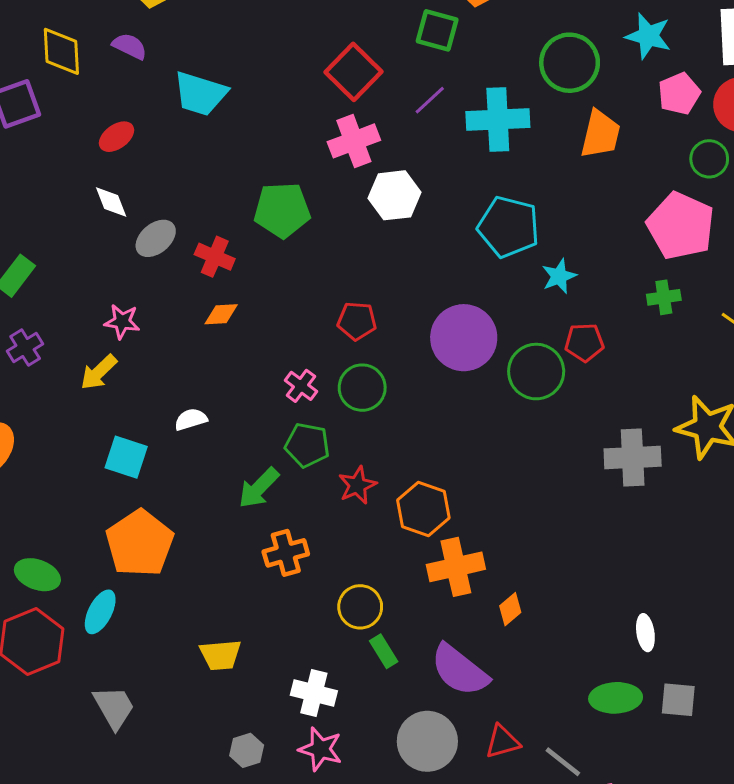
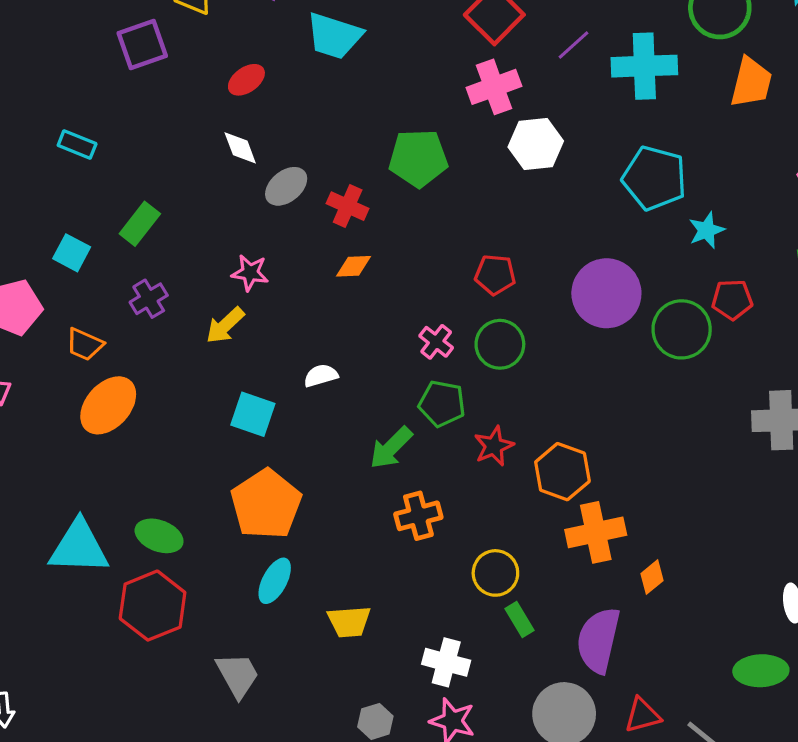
cyan ellipse: (100, 612) -> (275, 581), moved
purple semicircle: (460, 670) -> (598, 640), turned 64

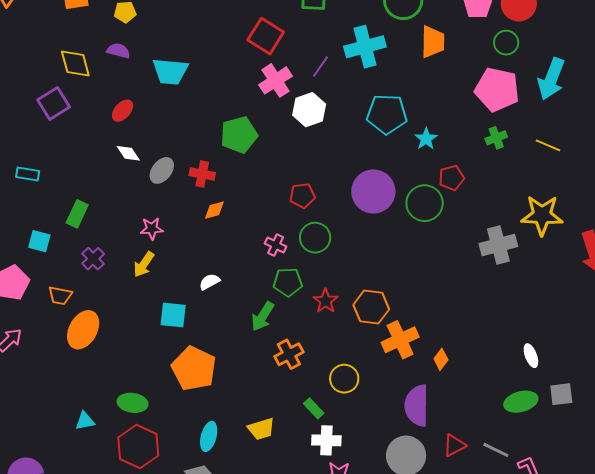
purple line: (574, 45) -> (320, 67), moved
cyan triangle: (79, 547) -> (85, 421), size x0.5
cyan ellipse: (275, 581) -> (209, 436), moved
green rectangle: (519, 620) -> (314, 408), moved

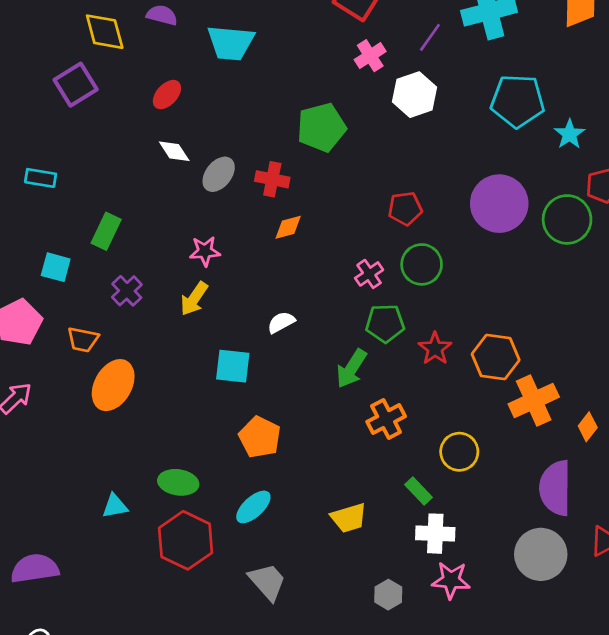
pink cross: (276, 80) -> (370, 56), size x0.7
pink cross: (276, 245) -> (369, 274), turned 30
orange pentagon: (194, 368) -> (260, 437), size x0.7
cyan ellipse: (209, 436) -> (253, 507), moved, turned 32

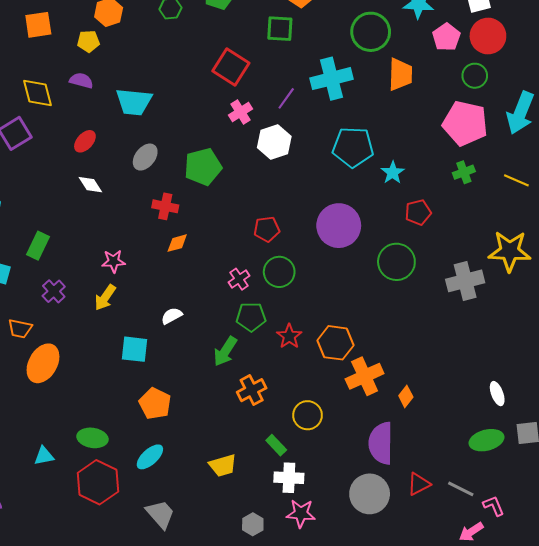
gray ellipse: (219, 174) -> (145, 157), moved
green circle: (567, 219) -> (396, 262), moved

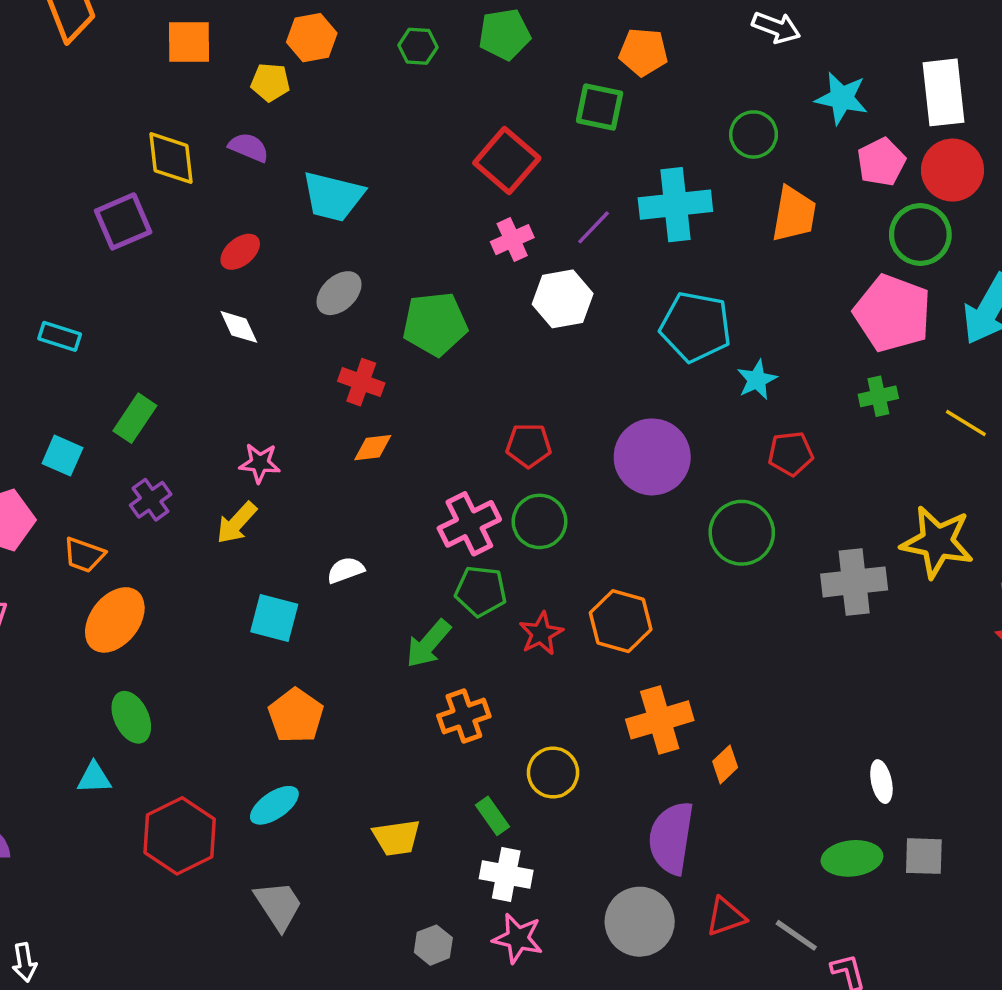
green circle: (371, 32) -> (754, 134), size x0.7
green circle: (475, 76) -> (920, 234), size x1.4
pink cross: (239, 279) -> (469, 524), size x1.6
orange hexagon: (336, 343) -> (621, 621), moved
green ellipse: (92, 438) -> (131, 717), moved, turned 48

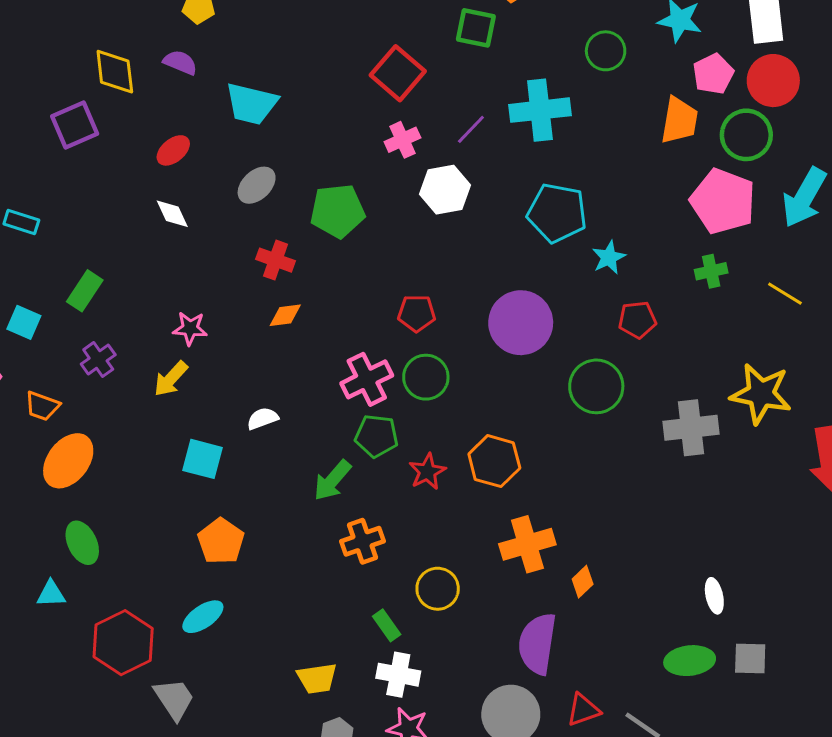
orange trapezoid: (794, 214) -> (679, 120), moved
yellow trapezoid: (397, 838) -> (317, 678), moved
gray trapezoid: (278, 905) -> (174, 699), moved

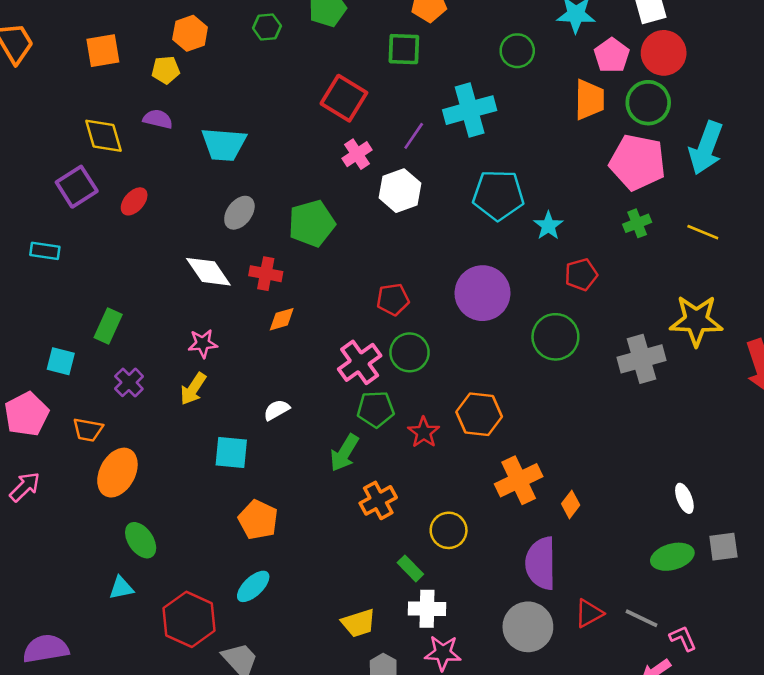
red ellipse: (173, 150) -> (134, 201), moved
white diamond: (172, 214) -> (208, 272), moved, size x1.5
cyan rectangle: (21, 222) -> (45, 251), moved

